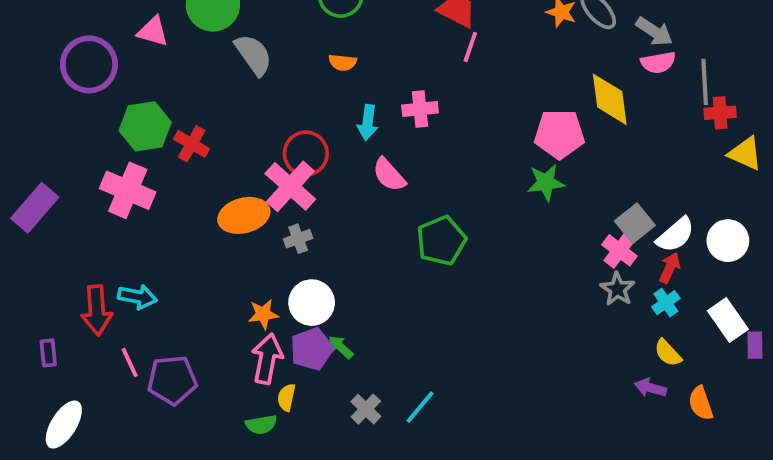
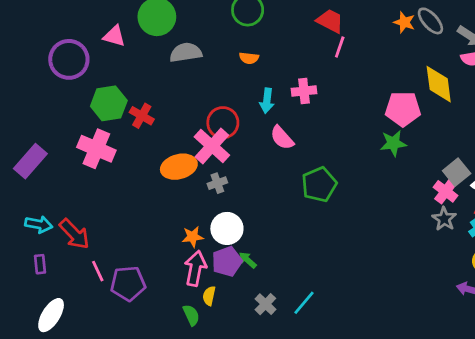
gray semicircle: (254, 55) -> (186, 53), turned -64
cyan arrow: (137, 297) -> (39, 224), moved
red arrow: (97, 310) -> (74, 234), turned -40
green semicircle: (261, 425) -> (191, 315), turned -105

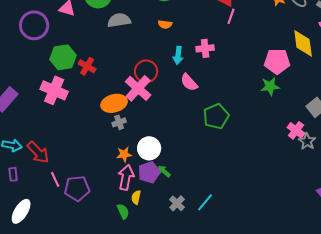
gray cross: (217, 183) -> (119, 122), moved
pink cross: (446, 191) -> (296, 130), moved

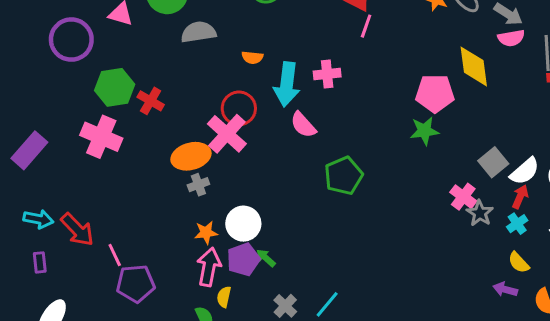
orange semicircle: (165, 24) -> (252, 57), moved
cyan arrow: (178, 55) -> (287, 84), size x1.6
pink line: (55, 179) -> (115, 255), moved

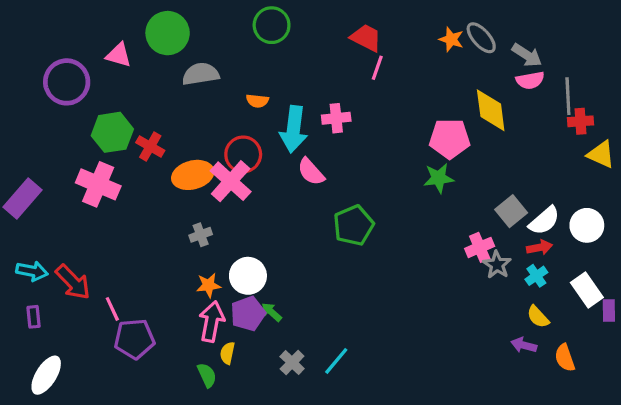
orange ellipse: (191, 156) -> (193, 175), moved
pink cross: (463, 197) -> (480, 247), turned 30
red arrow: (520, 197) -> (540, 247), turned 55

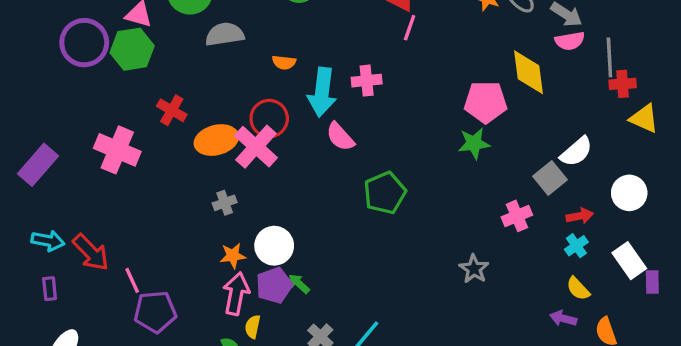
green hexagon: (112, 132) -> (132, 49), moved
white semicircle: (544, 221) -> (576, 152), moved
gray star: (497, 265) -> (474, 269), moved

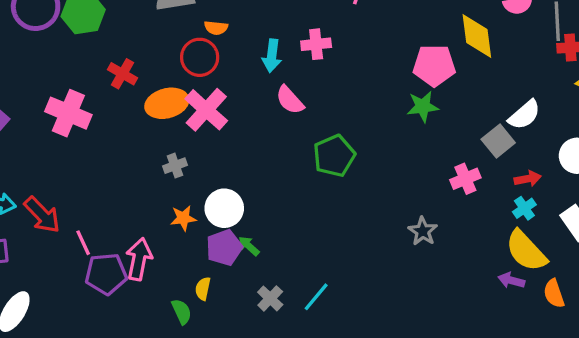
orange semicircle: (284, 62) -> (216, 28), moved
cyan arrow: (322, 92) -> (272, 56), size x0.7
red circle: (269, 119) -> (200, 57), moved
yellow semicircle: (578, 289) -> (526, 251), size x1.8
pink arrow: (236, 294) -> (139, 259), moved

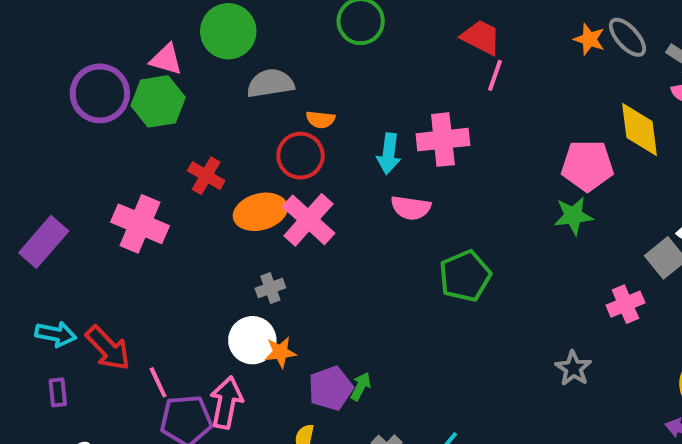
pink cross: (316, 44) -> (443, 140), size x1.4
pink semicircle: (290, 100) -> (411, 208), turned -40
white circle: (224, 208) -> (252, 340), moved
green arrow: (249, 246) -> (361, 386), turned 75

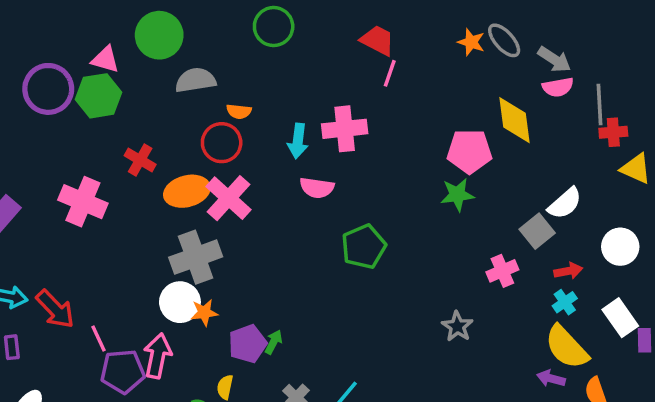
gray cross: (270, 288) -> (196, 257), size x2.0

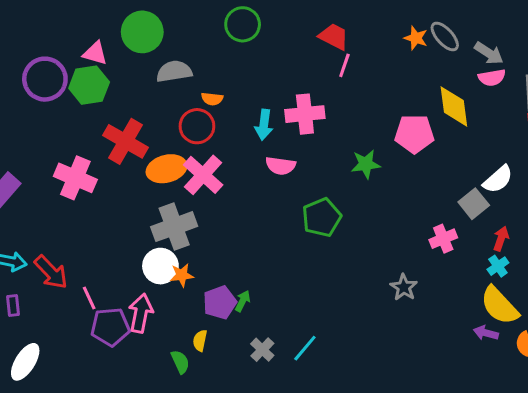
red cross: (140, 160) -> (126, 141), size x1.6
green star: (457, 195) -> (366, 164), moved
red arrow: (568, 271) -> (501, 239), turned -60

